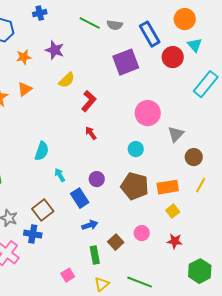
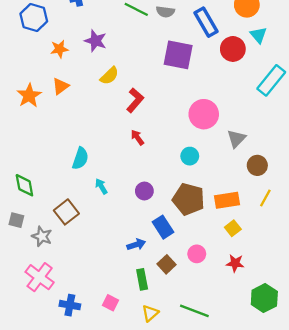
purple square: (126, 62) -> (178, 55), turned 32
blue rectangle: (80, 198) -> (163, 227), moved
brown square: (43, 210) -> (66, 212), moved
blue cross: (33, 234) -> (70, 305), moved
pink square: (68, 275) -> (111, 303), turned -32

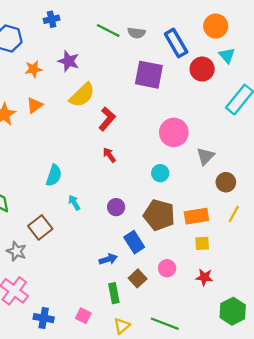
yellow semicircle: (109, 76) -> (82, 95), size x1.4
yellow square: (233, 228) -> (202, 243), turned 35

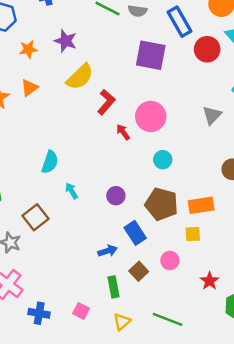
pink circle: (174, 132) -> (151, 116), moved
red arrow: (109, 155) -> (123, 132), moved
gray triangle: (205, 156) -> (212, 115), moved
yellow square: (202, 243) -> (193, 234), moved
red star: (204, 277) -> (210, 281), moved, turned 30

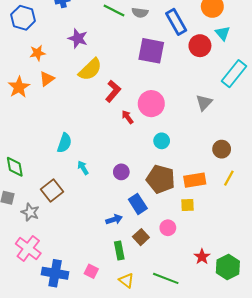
orange star: (28, 49) -> (37, 53), moved
red star: (210, 281) -> (202, 257), moved
blue cross: (39, 313) -> (55, 273), size x1.4
yellow triangle: (122, 322) -> (126, 281), turned -42

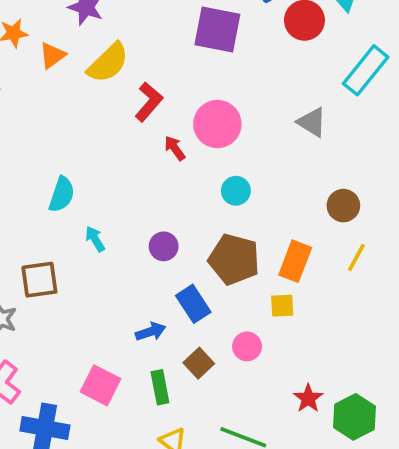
orange triangle: (47, 79) -> (52, 55), moved
gray triangle: (204, 103) -> (312, 122), turned -42
orange rectangle: (195, 180) -> (295, 261), turned -60
brown square: (52, 191) -> (39, 280), turned 30
pink square: (91, 271) -> (101, 385), moved, size x1.5

